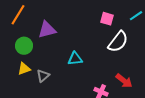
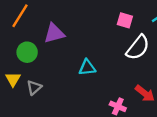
yellow triangle: (24, 69) -> (13, 79), moved, turned -40
gray triangle: (43, 76) -> (34, 88), moved

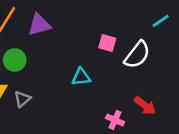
pink square: (125, 20) -> (107, 43), moved
purple triangle: (54, 33) -> (39, 25), moved

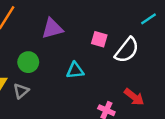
purple triangle: (39, 25) -> (52, 28), moved
green circle: (15, 60) -> (28, 62), moved

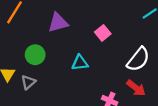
pink square: (99, 39) -> (103, 33), turned 35
white semicircle: (127, 50) -> (138, 59), moved

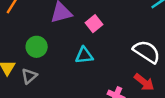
pink square: (103, 33) -> (94, 24), moved
white semicircle: (138, 59) -> (147, 52), turned -95

